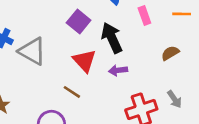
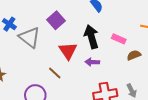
pink rectangle: (144, 16) -> (119, 39), moved, turned -56
purple square: (79, 22) -> (56, 20), moved

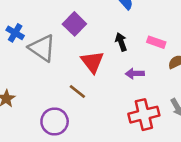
black arrow: (91, 37) -> (121, 42), size x0.6
purple arrow: (92, 62) -> (135, 73), moved

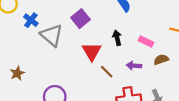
purple arrow: (135, 73) -> (134, 66), moved
brown line: (77, 91) -> (107, 72), moved

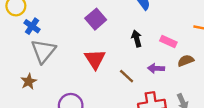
blue cross: (31, 20) -> (32, 26), moved
gray triangle: (52, 35) -> (43, 51), moved, turned 30
red triangle: (92, 51) -> (95, 59), moved

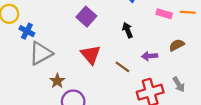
pink rectangle: (168, 42) -> (164, 14), moved
gray triangle: (43, 51) -> (41, 53), turned 30
brown star: (29, 81) -> (57, 81), moved

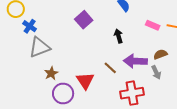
red triangle: (91, 55) -> (85, 81), moved
purple arrow: (150, 56) -> (135, 61), size x1.6
gray arrow: (179, 84) -> (156, 72), moved

